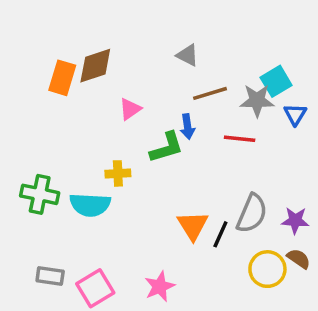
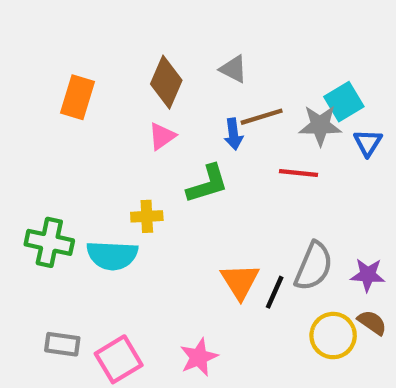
brown diamond: (95, 66) -> (166, 82), moved, turned -48
blue arrow: (187, 127) -> (233, 134), moved

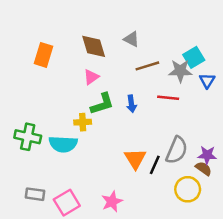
brown diamond: (166, 82) -> (94, 46), turned -40
blue arrow: (233, 134) -> (131, 104), moved
green L-shape: (207, 184) -> (102, 104), moved
brown semicircle: (372, 323) -> (204, 169), moved

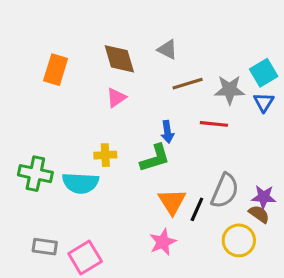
cyan square: (194, 57) -> (264, 73), moved
green L-shape: (102, 104) -> (155, 158), moved
pink star: (112, 201) -> (163, 242), moved

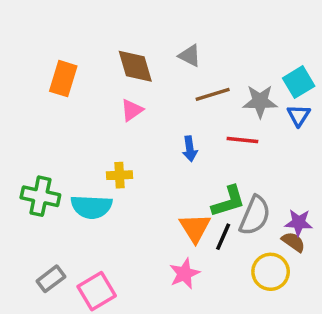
green L-shape: (155, 158) -> (228, 202), moved
gray rectangle: (45, 247) -> (51, 279), turned -45

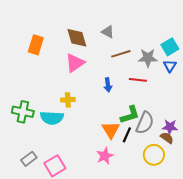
pink triangle: (132, 110) -> (75, 63), size x1.5

